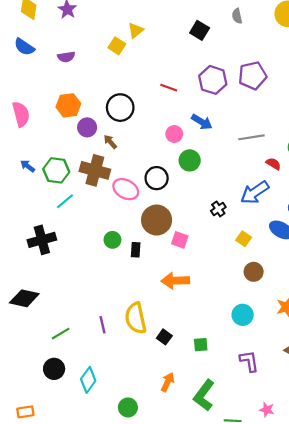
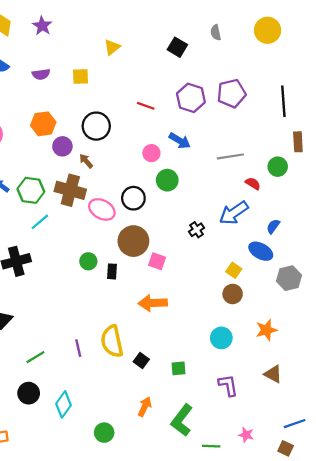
yellow square: (117, 46) -> (80, 76), moved, turned -35
yellow square: (244, 239) -> (234, 270), moved

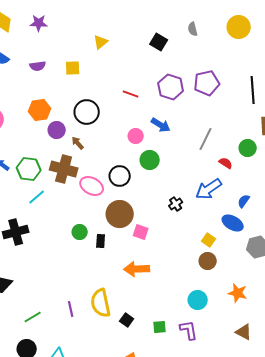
purple star: (42, 26) -> (39, 23), turned -30
gray line: (230, 156) -> (206, 139), turned -55
orange star: (266, 330) -> (238, 293), turned 30
purple L-shape: (228, 385) -> (189, 330), moved

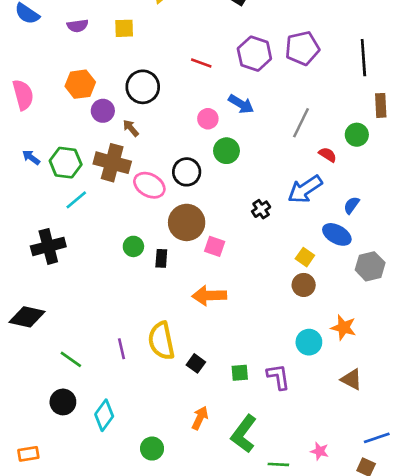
cyan circle: (198, 300) -> (309, 342), moved
green line: (33, 317) -> (71, 359), turned 66

